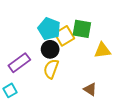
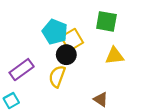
green square: (82, 29) -> (106, 21), moved
black circle: (50, 49) -> (66, 55), moved

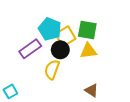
green square: (106, 21) -> (87, 30), moved
yellow triangle: (114, 56) -> (88, 51), moved
purple rectangle: (22, 70) -> (30, 49), moved

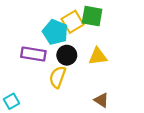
green square: (87, 30) -> (92, 16), moved
yellow square: (65, 36) -> (73, 22), moved
purple rectangle: (30, 49) -> (33, 54), turned 45

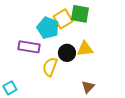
black circle: (67, 55) -> (67, 53), moved
brown triangle: (101, 100) -> (88, 87), turned 40

